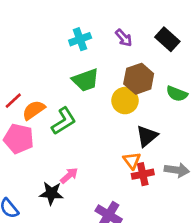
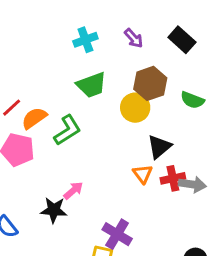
red cross: (143, 174) -> (173, 178), moved

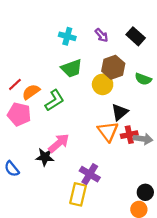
cyan cross: (85, 40) -> (67, 36), turned 35
orange triangle: (143, 174) -> (108, 131), size x1.5
pink arrow: (73, 190) -> (59, 143), size x1.5

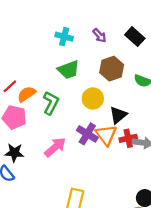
yellow circle: (103, 84) -> (93, 98), moved
green L-shape: (54, 100) -> (51, 103), turned -30
black star: (45, 157) -> (14, 153), moved
purple cross: (90, 174) -> (87, 134), moved

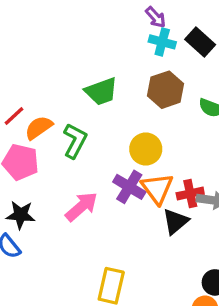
purple arrow: (99, 35) -> (156, 17), moved
cyan cross: (64, 37) -> (162, 42), moved
yellow circle: (93, 98) -> (146, 149), moved
black triangle: (118, 115) -> (175, 221), moved

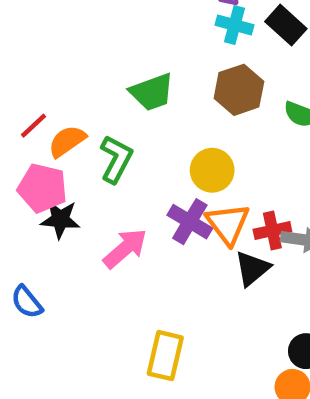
black star: (21, 215) -> (60, 219), moved

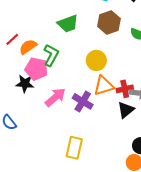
pink pentagon: (42, 188) -> (36, 69), moved
purple cross: (190, 222) -> (83, 101), moved
orange triangle: (228, 224) -> (104, 86), turned 50
black triangle: (252, 268) -> (126, 110), moved

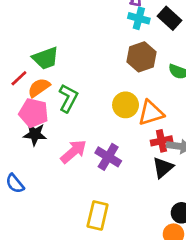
green trapezoid: (68, 24) -> (46, 58), moved
pink pentagon: (36, 69) -> (34, 113), moved
orange triangle: (104, 86) -> (151, 113), moved

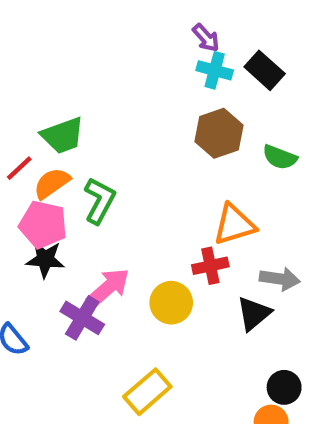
yellow circle: (126, 105) -> (171, 303), moved
red cross: (161, 141) -> (210, 266), moved
purple cross: (108, 157) -> (82, 318), moved
yellow rectangle: (98, 215) -> (147, 392), turned 36

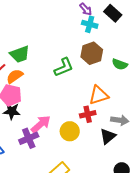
black rectangle: (265, 70) -> (113, 13), moved
green L-shape: (100, 201) -> (64, 67), moved, turned 40
purple cross: (82, 318) -> (29, 138), turned 36

